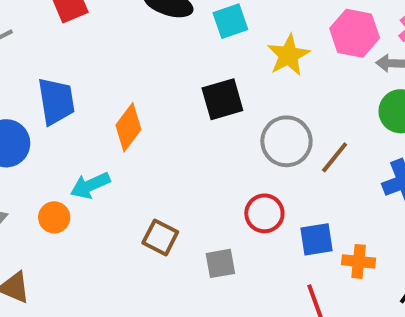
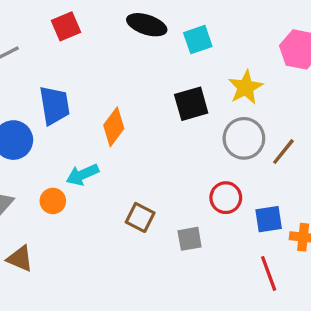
yellow star: (288, 55) -> (246, 87), moved

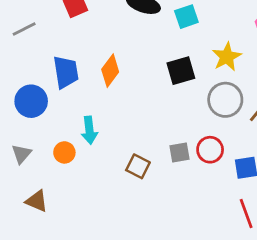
orange diamond: (114, 127) -> (110, 71), moved
cyan arrow: (82, 175) -> (89, 130), turned -72
gray square: (190, 239) -> (180, 152), moved

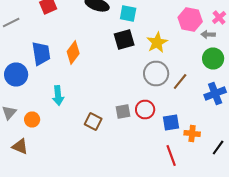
cyan square: (186, 17) -> (128, 14), turned 30
black square: (181, 71) -> (124, 40), moved
orange circle: (64, 152) -> (32, 120), moved

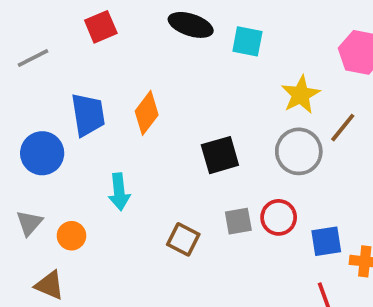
black square: (124, 40) -> (220, 155), moved
brown line: (180, 82) -> (343, 128), moved

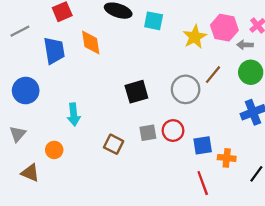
yellow star: (301, 95) -> (195, 37), moved
orange diamond: (147, 113) -> (91, 43), moved, turned -45
blue trapezoid: (88, 115) -> (54, 51), moved
orange circle: (71, 236) -> (54, 150), moved

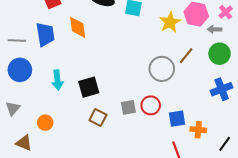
gray line: (20, 31) -> (17, 41), moved, turned 30
black square: (136, 92) -> (89, 87), moved
cyan arrow: (74, 115) -> (57, 80), moved

